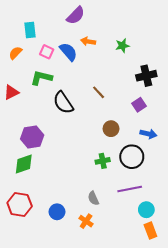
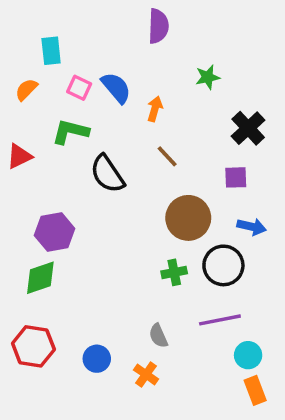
purple semicircle: (76, 15) -> (158, 26), moved, turned -42
orange arrow: (88, 41) -> (155, 109), moved, turned 96
black cross: (146, 76) -> (248, 128), turned -30
purple square: (139, 105) -> (236, 177), turned 32
brown circle: (111, 129) -> (188, 218), size x1.6

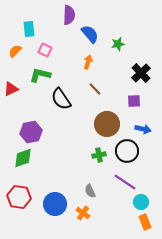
purple semicircle: (158, 26) -> (69, 15), moved
blue semicircle: (116, 88) -> (90, 34), moved
purple line: (220, 320) -> (125, 182), turned 45
blue circle: (97, 359) -> (55, 204), size x1.5

